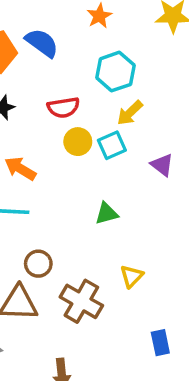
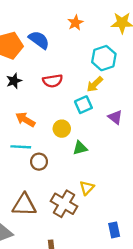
cyan hexagon: (115, 72) -> (104, 58), moved
yellow circle: (78, 142) -> (62, 129), moved
brown circle: (38, 264) -> (39, 162), moved
yellow triangle: (132, 276) -> (87, 188), moved

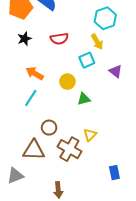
yellow arrow: (95, 84) -> (97, 42), turned -77
cyan line: (21, 147) -> (31, 98), turned -60
brown circle: (39, 162) -> (49, 128), moved

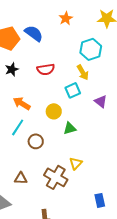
brown circle: (49, 128) -> (36, 141), moved
brown triangle: (34, 150) -> (21, 178), size x0.6

